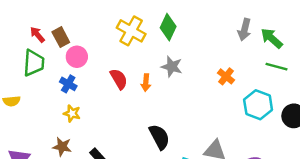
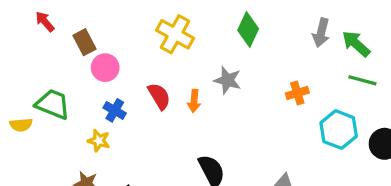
green diamond: (168, 27) -> (248, 29), moved
red arrow: (37, 35) -> (45, 22), moved
green trapezoid: (34, 63) -> (53, 104), moved, turned -72
orange cross: (226, 76) -> (297, 93), turned 35
blue cross: (68, 84) -> (115, 110), moved

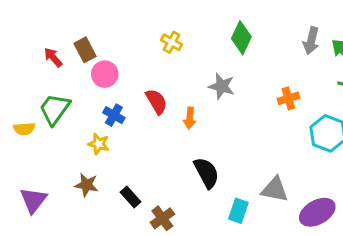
red arrow: (45, 22) -> (53, 57), moved
yellow cross: (175, 34) -> (172, 42), size x0.6
orange arrow: (194, 101) -> (190, 118), moved
green trapezoid: (53, 104) -> (55, 109), turned -76

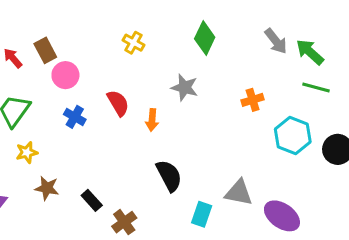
gray arrow: (311, 41) -> (276, 41), turned -52
yellow star: (99, 144) -> (27, 152), moved, turned -30
purple ellipse: (317, 212) -> (282, 216), turned 64

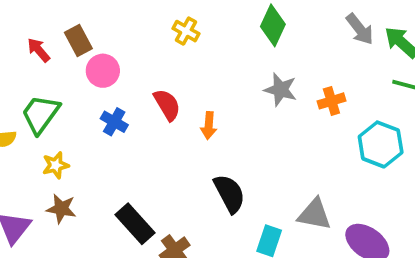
gray star: (185, 88) -> (280, 90), moved
brown star: (47, 188) -> (61, 209), moved
black rectangle: (92, 200) -> (135, 224), size x1.5

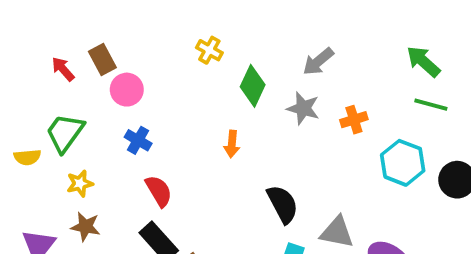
green diamond: (273, 25) -> (253, 86), moved
gray arrow: (360, 29) -> (318, 61), moved, turned 88
red semicircle: (167, 105) -> (159, 191), moved
black semicircle: (229, 194) -> (283, 204), moved

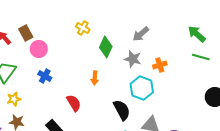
cyan hexagon: (403, 163) -> (142, 88), moved
red semicircle: (159, 191) -> (74, 103), moved

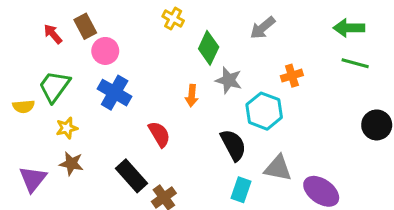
green arrow: (197, 34) -> (349, 28), turned -42
gray star: (133, 59) -> (229, 80), moved
blue cross: (45, 76) -> (115, 93), size x1.5

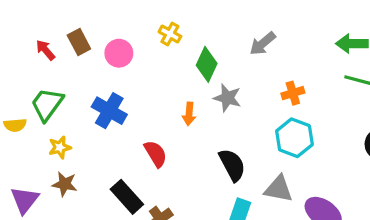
pink circle: (105, 51) -> (119, 53), moved
cyan hexagon: (264, 111) -> (294, 138), moved

